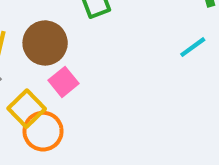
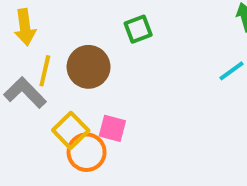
pink square: (64, 82) -> (112, 128), moved, turned -36

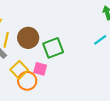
green square: (138, 29) -> (53, 48), moved, size x1.5

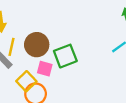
pink square: (40, 69) -> (45, 69), moved

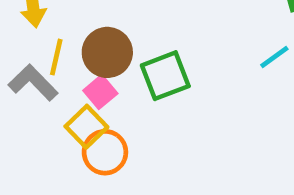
pink square: (45, 69) -> (100, 92), moved, turned 35

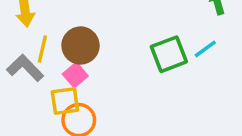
green square: (165, 76) -> (169, 54), moved
yellow square: (86, 127) -> (65, 101), turned 36

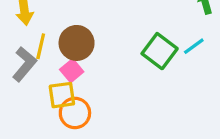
green square: (169, 54) -> (160, 51), turned -32
gray L-shape: (25, 68) -> (24, 64), turned 84

